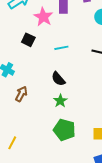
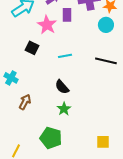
green pentagon: (64, 130) -> (51, 138), moved

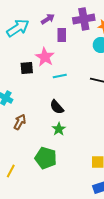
pink star: (47, 25) -> (45, 57), moved
black square: (32, 48) -> (27, 68), turned -32

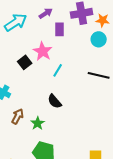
black square: (27, 68) -> (25, 62), turned -32
cyan line: (60, 76) -> (58, 70), turned -48
green star: (59, 129) -> (38, 123), moved

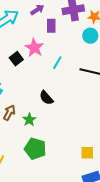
cyan line: (58, 70) -> (57, 63), moved

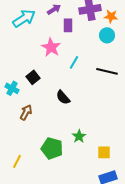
black square: (16, 59) -> (33, 77), moved
green star: (29, 120) -> (79, 136), moved

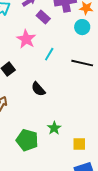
purple rectangle: (68, 25) -> (43, 17), turned -48

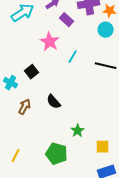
black semicircle: (38, 89) -> (54, 102), moved
green pentagon: (27, 140) -> (57, 154), moved

